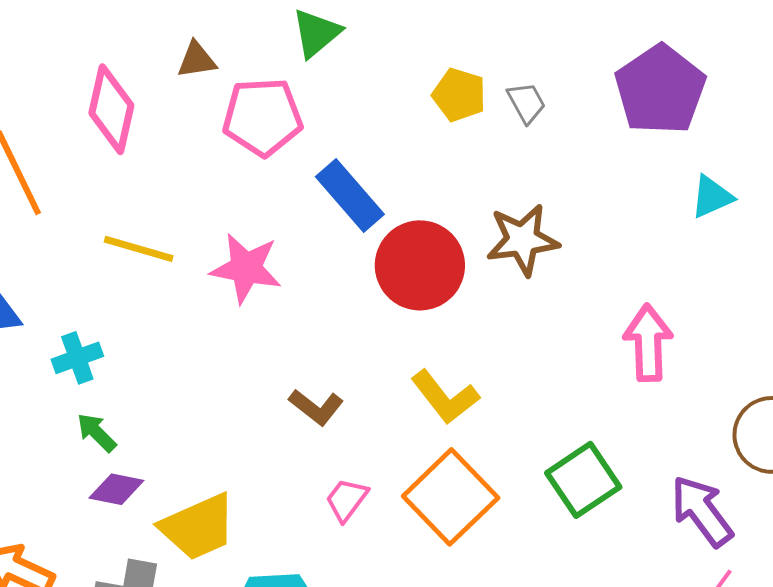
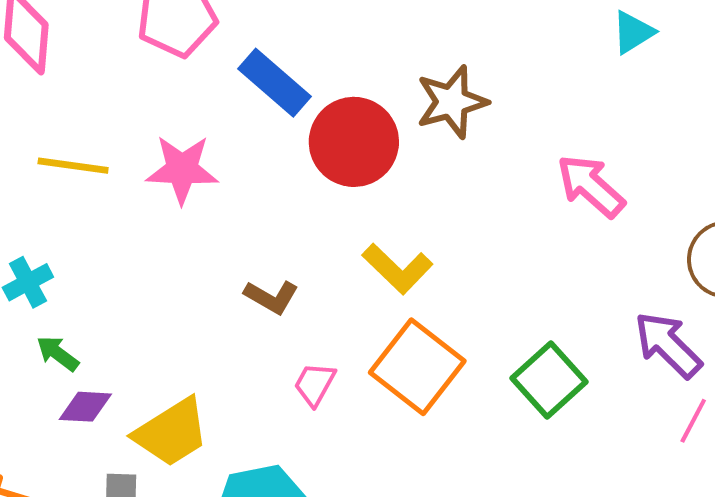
pink arrow: (648, 343) -> (591, 186), turned -38
green square: (583, 480) -> (549, 380), moved

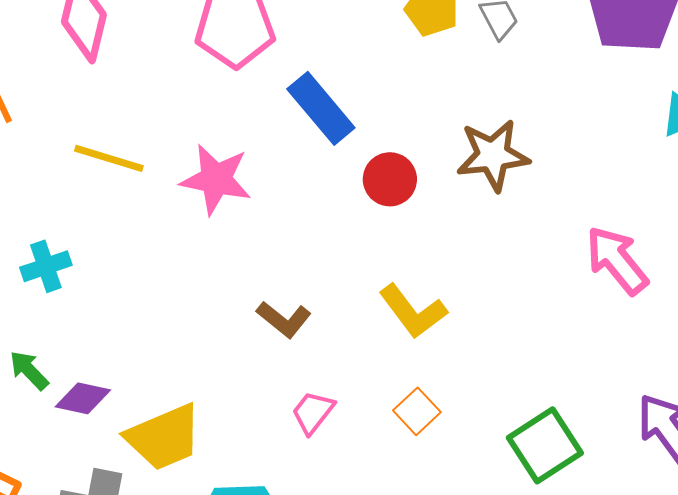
red circle: (354, 142) -> (390, 179), size x0.6
green arrow: (58, 353) -> (29, 370), moved
orange square: (417, 367) -> (417, 411), size x0.5

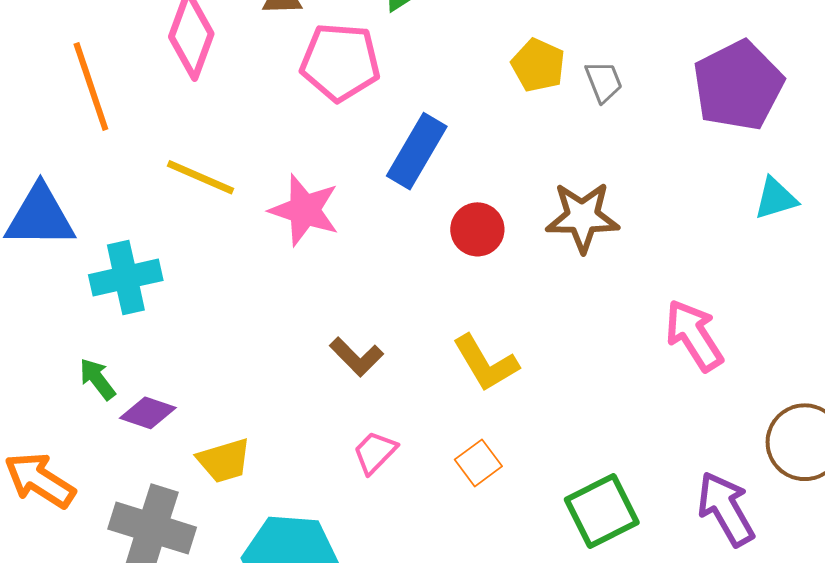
blue rectangle: (321, 108) -> (417, 151), turned 64
cyan cross: (46, 266) -> (126, 278), size x1.4
yellow trapezoid: (164, 437) -> (224, 461), size x0.7

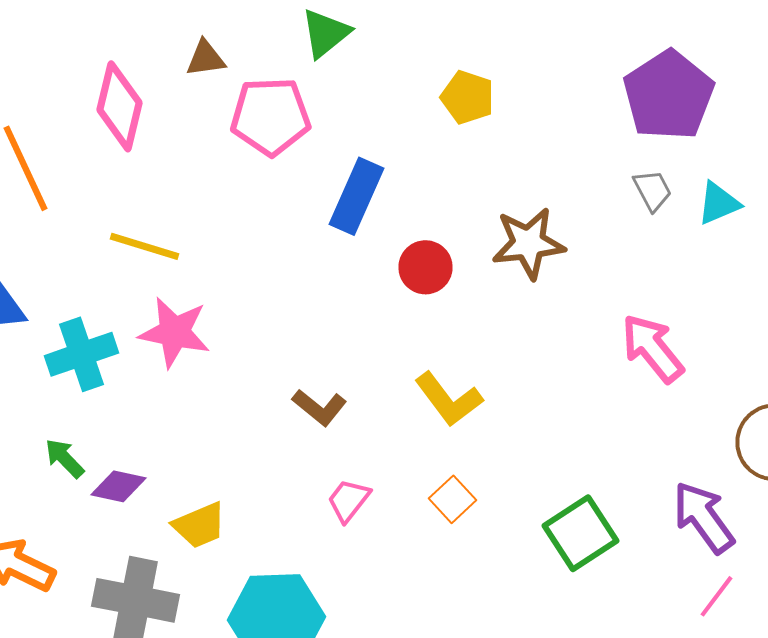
gray trapezoid: (604, 82) -> (652, 190), moved
pink star: (304, 210) -> (174, 332), moved

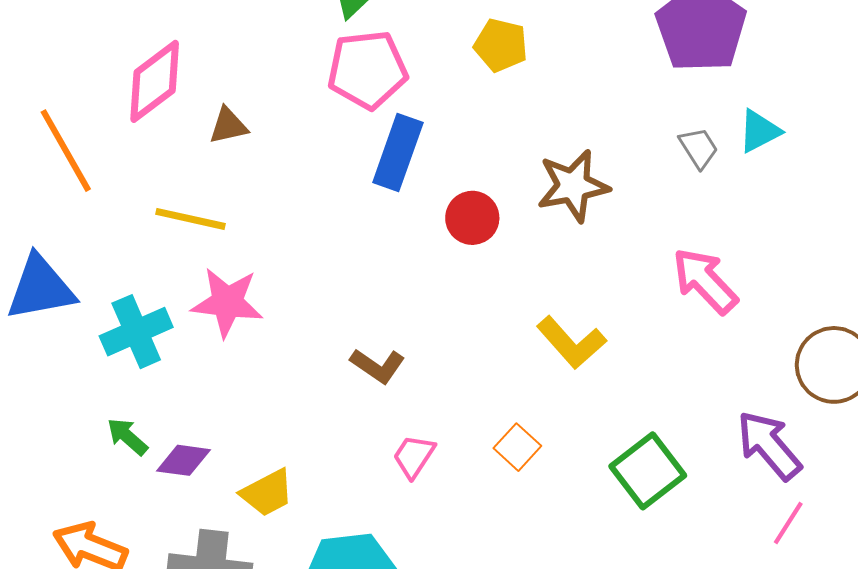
brown triangle: (206, 58) -> (228, 126), moved
pink diamond: (120, 106) -> (155, 81), turned 44
pink pentagon: (270, 116) -> (367, 70), moved
gray trapezoid: (652, 190) -> (699, 148), moved
yellow L-shape: (448, 399) -> (571, 342), moved

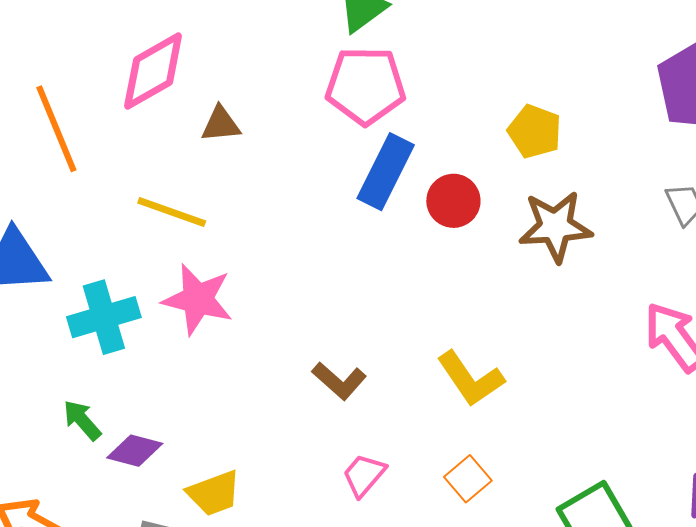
yellow pentagon: (501, 45) -> (535, 131), moved
red circle: (472, 218) -> (453, 201), moved
yellow L-shape: (571, 342) -> (470, 379), moved

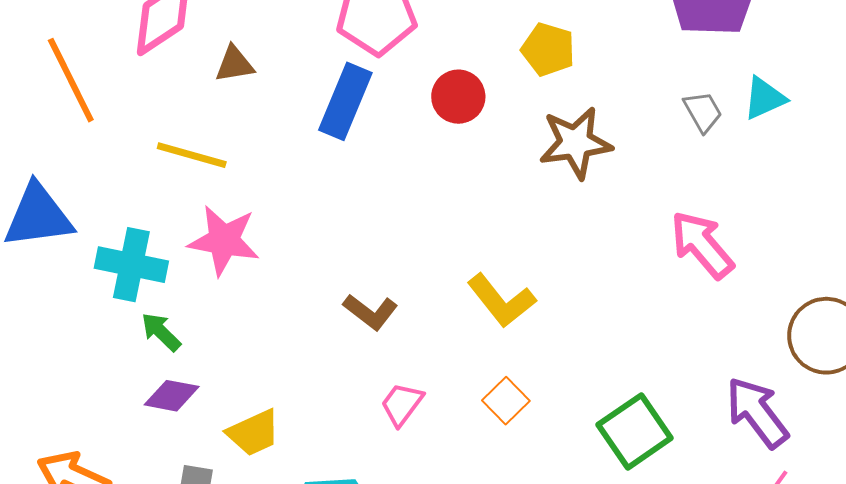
blue rectangle: (386, 172) -> (345, 101), moved
red circle: (453, 201) -> (458, 97), moved
cyan cross: (104, 317) -> (131, 265), turned 32
green arrow: (82, 420) -> (161, 332), moved

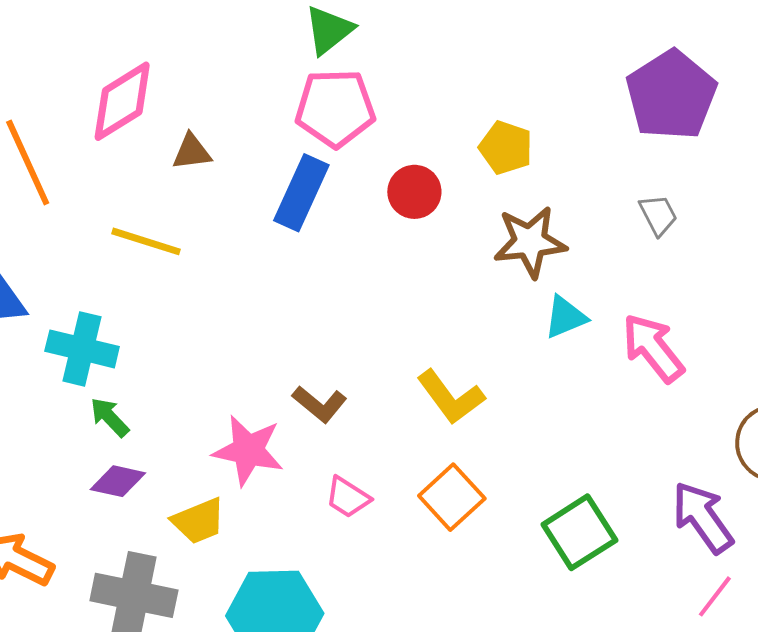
cyan triangle: (764, 98) -> (565, 317), moved
pink star: (224, 240) -> (248, 450), moved
orange square: (506, 401) -> (452, 497), size x1.4
pink trapezoid: (402, 404) -> (348, 497), turned -96

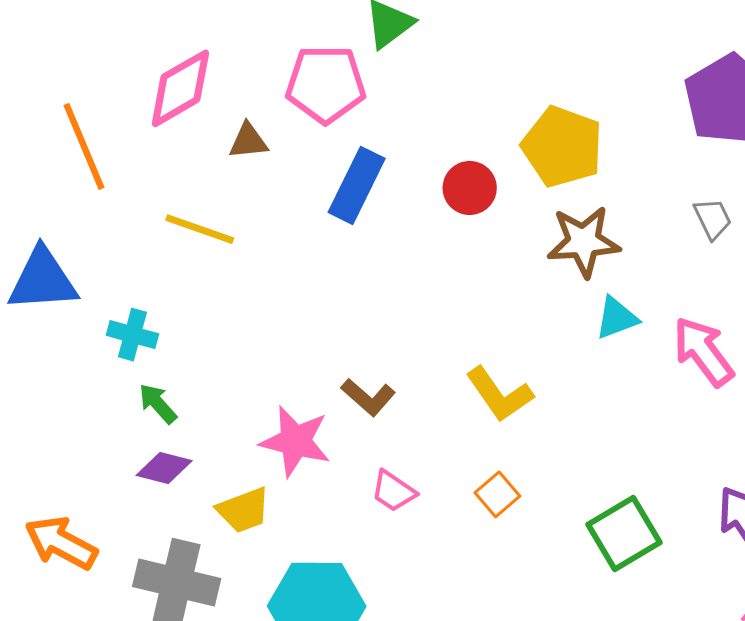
pink pentagon: (335, 108) -> (326, 84), moved
yellow pentagon: (506, 148) -> (562, 147), size x1.5
cyan cross: (82, 349) -> (132, 335), size x0.7
orange square: (452, 497) -> (497, 494), size x0.7

